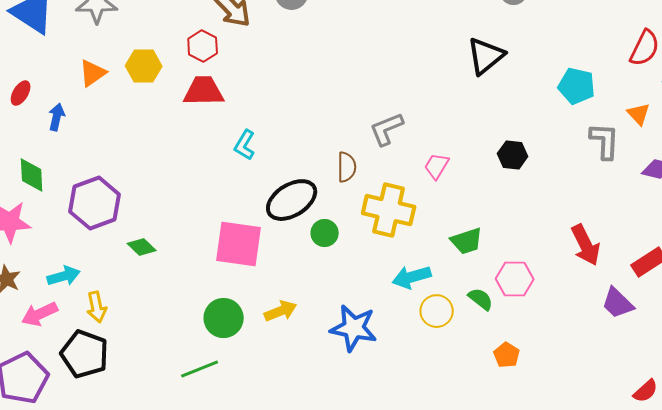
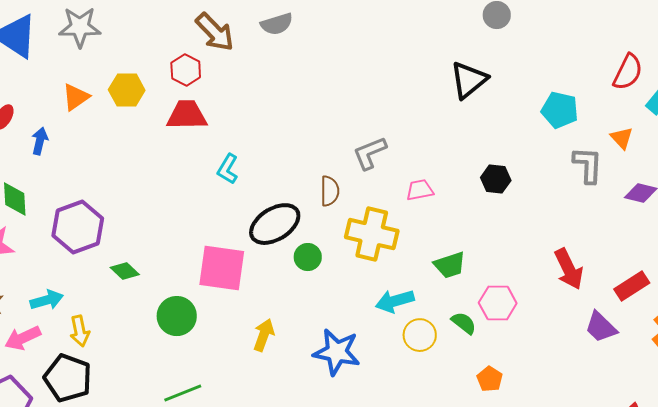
pink trapezoid: (437, 166) -> (420, 190), turned 48
yellow arrow: (281, 311) -> (264, 335), turned -48
green circle: (224, 318) -> (177, 316), moved

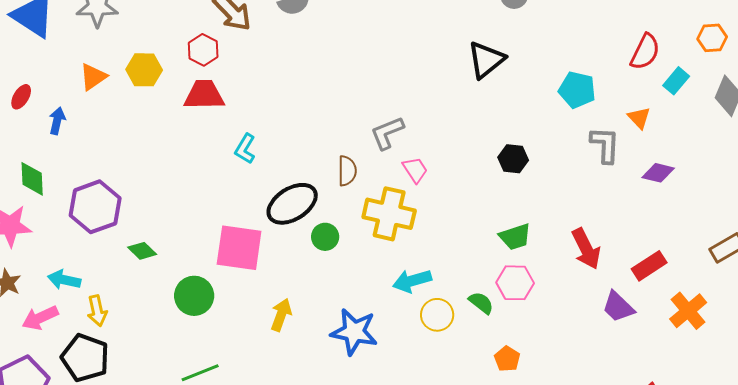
pink trapezoid: (420, 190) -> (415, 170), moved, turned 68
green trapezoid: (450, 265) -> (515, 237), moved
cyan arrow: (47, 300) -> (64, 280), turned -152

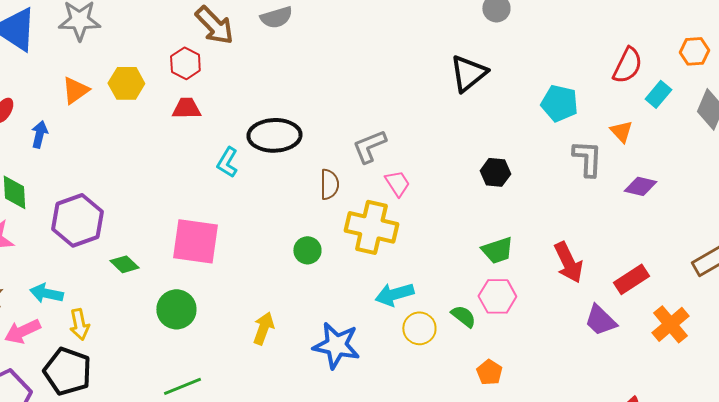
red trapezoid: (204, 95) -> (186, 108), size x0.7
black ellipse: (292, 204) -> (274, 135), moved, turned 30
pink square: (239, 248) -> (195, 241), moved

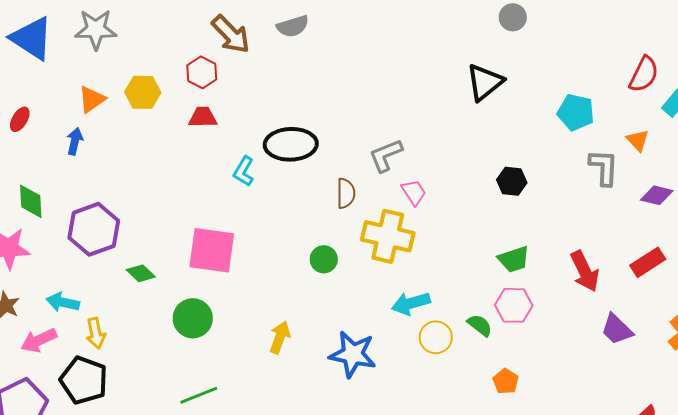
blue arrow: (39, 134) -> (75, 141), moved
red rectangle: (631, 279) -> (648, 262), moved

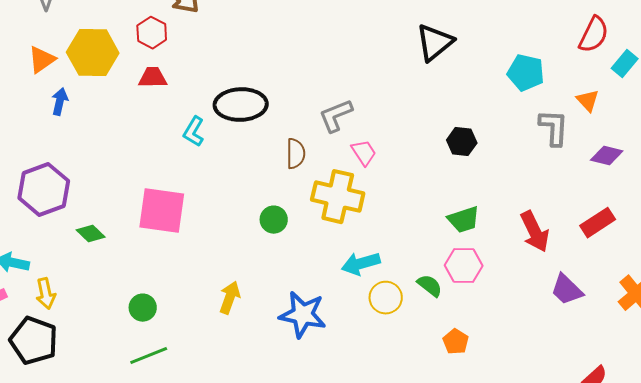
yellow hexagon: (143, 92) -> (93, 53), size x1.4
blue arrow: (75, 141) -> (60, 102), moved
green circle: (193, 318) -> (143, 308), moved, size x0.7

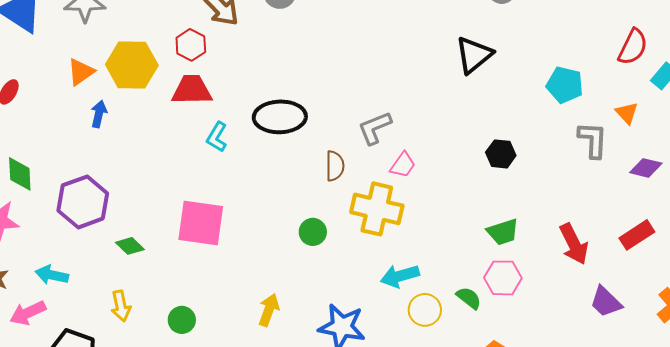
red trapezoid: (153, 78) -> (192, 90), size x1.4
cyan L-shape: (194, 132) -> (217, 137), moved
pink trapezoid: (364, 153) -> (403, 165), turned 68
yellow arrow: (46, 294) -> (121, 306), moved

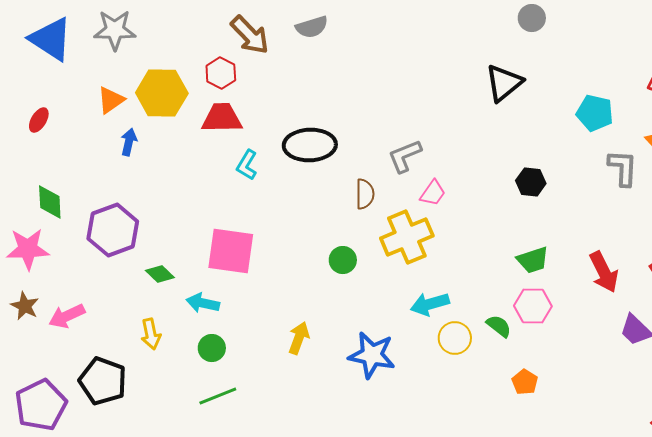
yellow cross: (377, 209) -> (407, 237), turned -36
cyan arrow: (52, 275) -> (203, 303), moved
pink arrow: (28, 313) -> (67, 316), moved

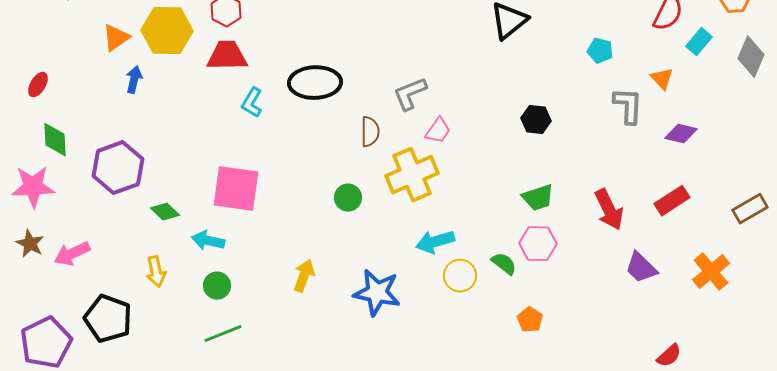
cyan pentagon: (595, 113) -> (600, 51), size x0.7
red ellipse: (39, 120) -> (38, 85), moved

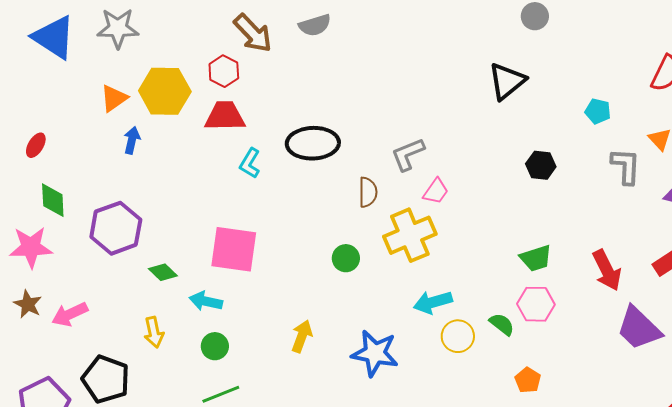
black hexagon: (536, 120) -> (541, 165), moved
purple trapezoid: (641, 268) -> (639, 328), size x1.4

